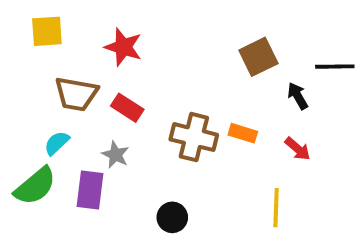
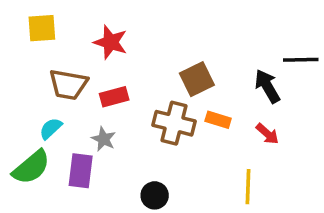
brown square: (258, 57) -> (197, 79), moved
black arrow: (298, 96) -> (267, 86), size x1.4
red rectangle: (127, 108) -> (114, 97), turned -48

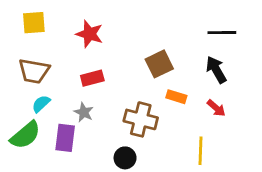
black line: (301, 60) -> (222, 33), moved
brown trapezoid: (68, 84) -> (34, 71), moved
brown cross: (174, 123) -> (141, 119), moved

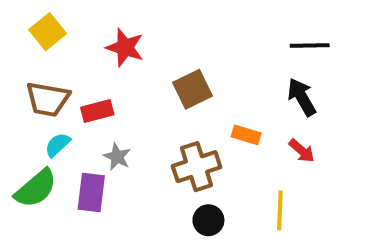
yellow square: (34, 23) -> (48, 32), turned -35
brown square: (159, 64) -> (193, 89), moved
red rectangle: (92, 78) -> (97, 111), moved
brown cross: (141, 119) -> (197, 167), turned -32
black circle: (125, 158) -> (208, 220), moved

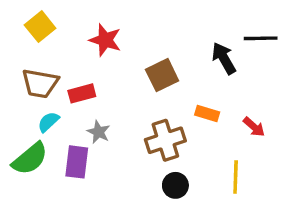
black arrow: (302, 97) -> (224, 58), moved

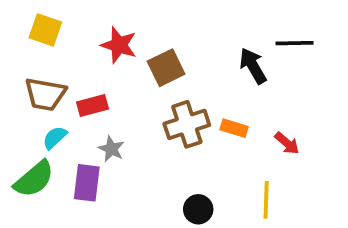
yellow square: (40, 27) -> (45, 30), turned -32
brown square: (162, 75) -> (166, 68), moved
brown cross: (165, 140) -> (187, 124), moved

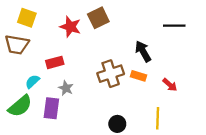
black arrow: (253, 66) -> (143, 51), moved
brown square: (166, 68) -> (98, 18), moved
brown trapezoid: (45, 94) -> (17, 45), moved

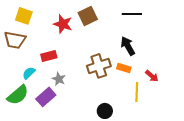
black line: (174, 26) -> (132, 14), moved
purple rectangle: (51, 108) -> (46, 97), turned 42
yellow line: (158, 118) -> (137, 92), moved

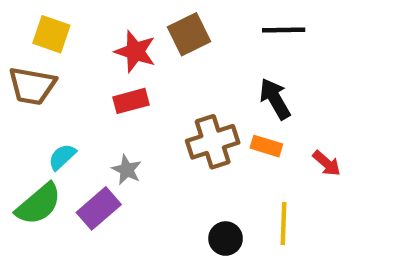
red rectangle: (49, 56) -> (131, 101), moved
yellow line: (137, 92) -> (284, 223), moved

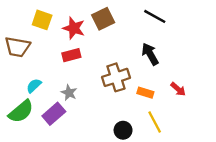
black line: (284, 30) -> (155, 16), turned 30
yellow square: (51, 34) -> (42, 20), moved
orange rectangle: (266, 146) -> (145, 93), moved
yellow line: (284, 223) -> (155, 122), turned -30

